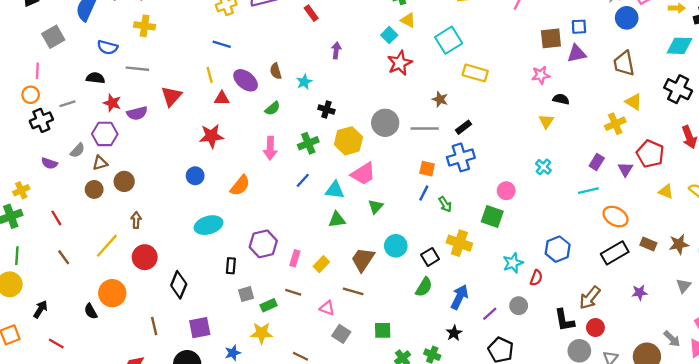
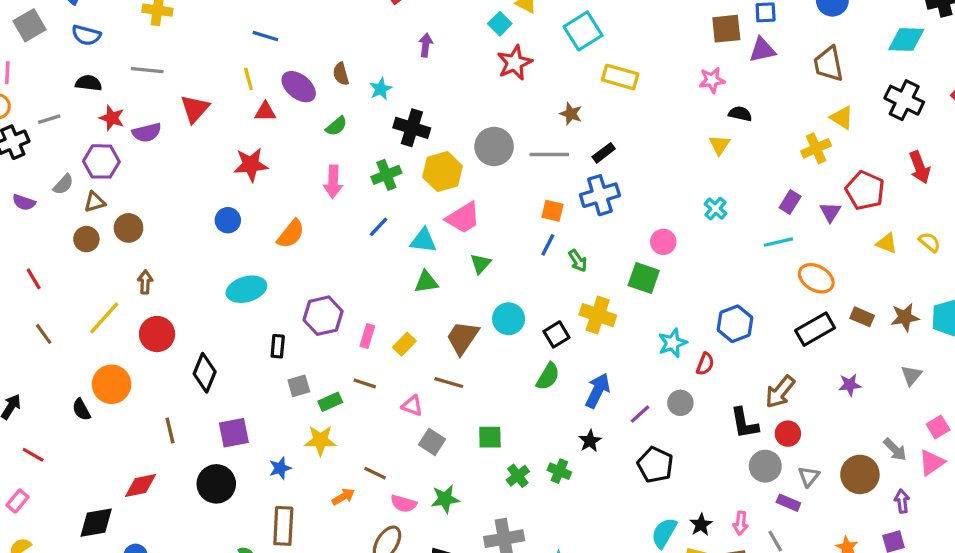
blue semicircle: (107, 47) -> (86, 35), moved
black cross: (326, 110) -> (412, 128), size x1.5

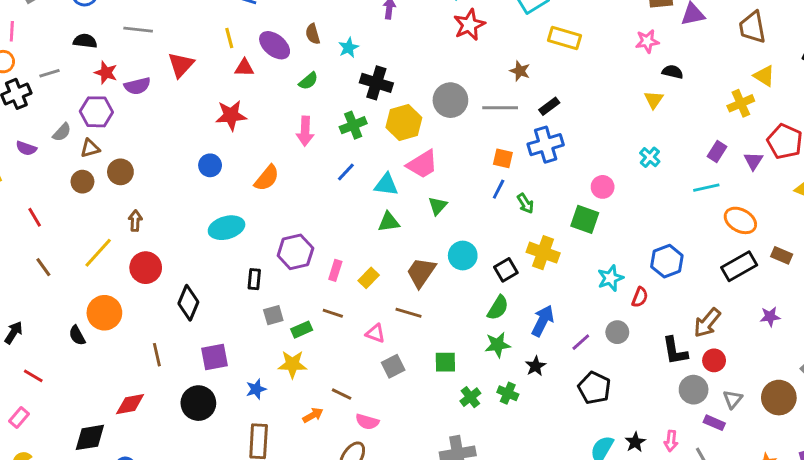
gray square: (432, 442) -> (393, 366), turned 30
green star: (445, 499) -> (497, 345), moved

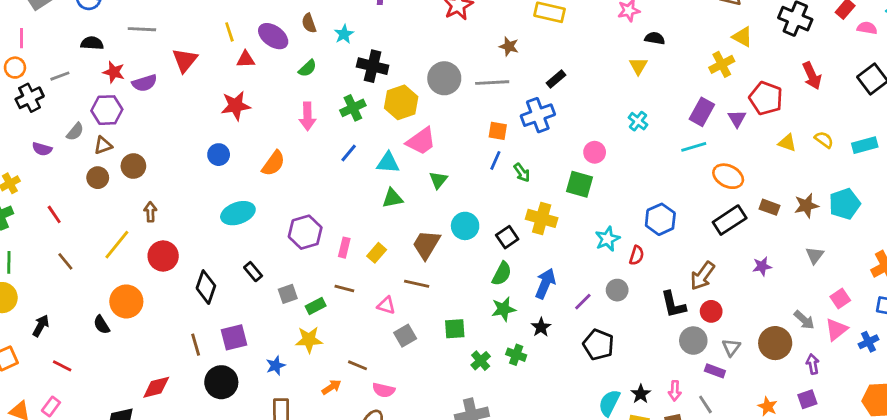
black rectangle: (549, 106) -> (556, 79), moved
purple rectangle: (717, 152) -> (702, 112), size x1.4
black rectangle: (254, 279) -> (253, 272), moved, turned -42
brown line: (157, 355) -> (196, 345), moved

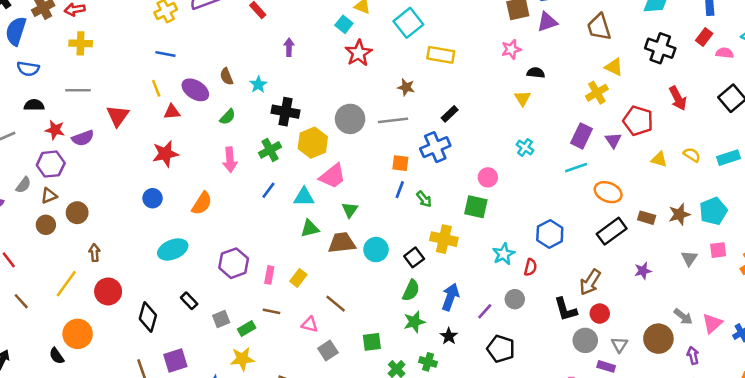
brown trapezoid: (426, 244) -> (342, 243), moved, turned 56
brown line: (417, 284) -> (336, 304), turned 30
pink square: (840, 298) -> (718, 250), moved, turned 30

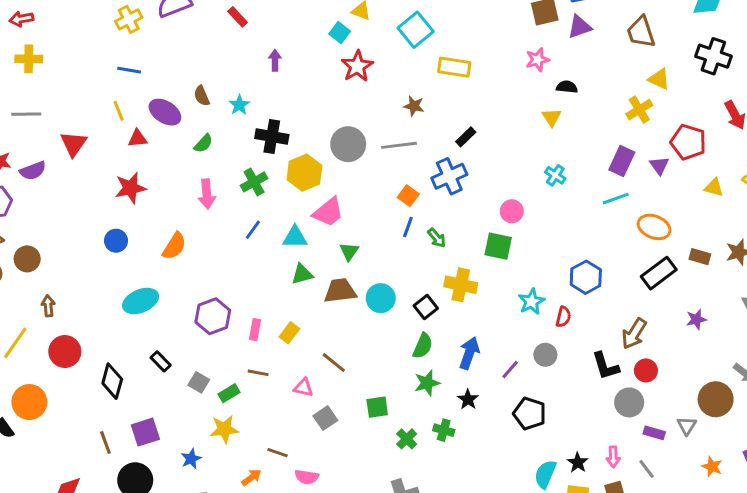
orange square: (400, 163) -> (408, 196), turned 30
gray square: (221, 319) -> (199, 382), turned -36
gray triangle: (619, 345) -> (687, 426), moved

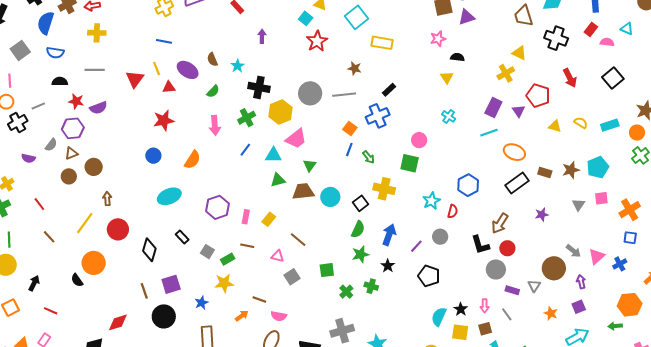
brown trapezoid: (641, 32) -> (524, 16), moved
red triangle: (74, 144) -> (135, 79), moved

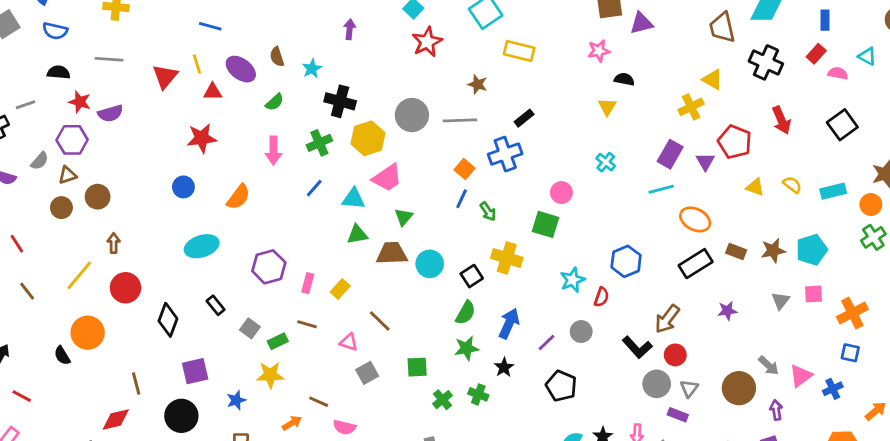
black L-shape: (480, 245) -> (637, 347), turned -30
gray triangle: (534, 286) -> (689, 388), moved
brown line: (144, 291) -> (136, 384), moved

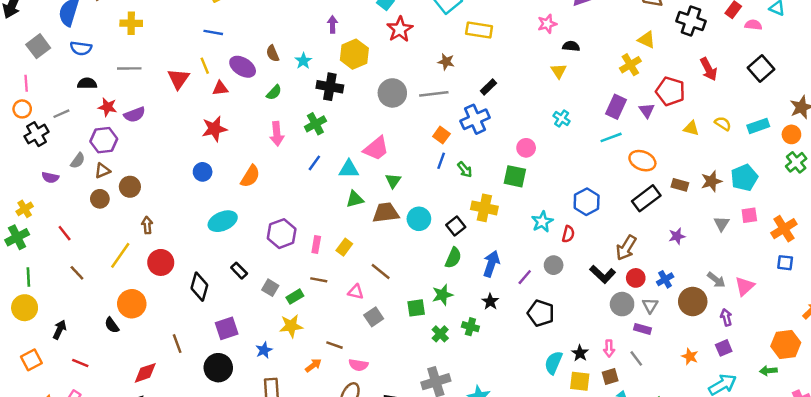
yellow hexagon: (368, 138) -> (354, 54), moved
green star: (467, 348) -> (442, 295), moved
blue cross: (833, 389) -> (665, 279), moved
red diamond: (116, 419) -> (145, 373), moved

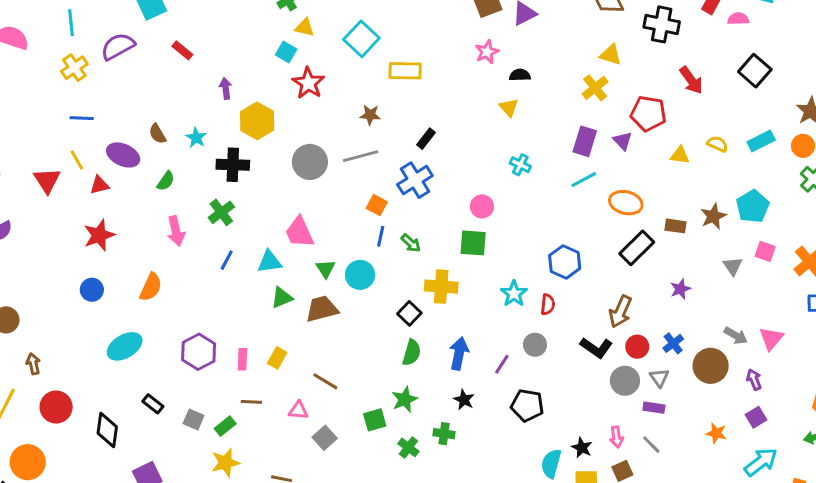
pink trapezoid: (376, 148) -> (299, 232), turned 112
pink square: (749, 215) -> (765, 251), turned 35
cyan circle: (419, 219) -> (360, 275), moved

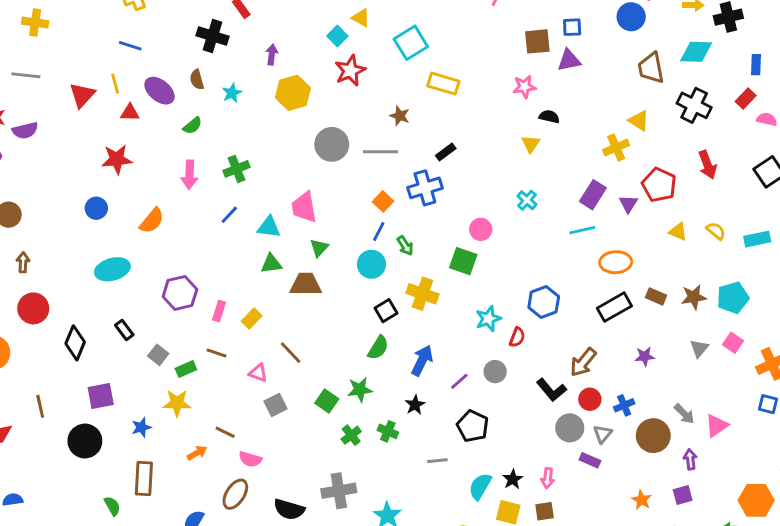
black cross: (233, 165) -> (212, 36), moved
orange ellipse: (626, 203) -> (616, 262), turned -32
cyan circle: (360, 275) -> (371, 264), moved
green square: (375, 420) -> (327, 401), turned 35
gray line: (651, 445) -> (437, 461), moved, turned -66

